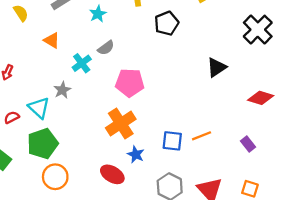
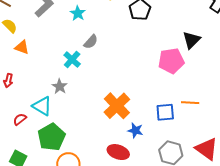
orange triangle: (52, 40) -> (22, 47), moved
pink pentagon: (130, 83) -> (171, 61), moved
orange line: (202, 136) -> (190, 103), turned 36

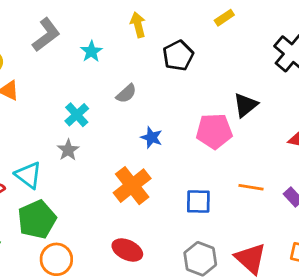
gray semicircle: (91, 42) -> (126, 94), moved
gray star: (60, 86) -> (68, 150), moved
orange line: (190, 103) -> (251, 187), moved
blue star: (135, 130) -> (152, 137), moved

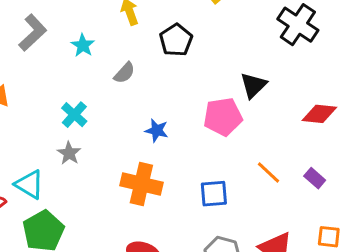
gray semicircle: (126, 94) -> (124, 73), moved
orange cross: (132, 186) -> (141, 184), turned -33
orange line: (251, 187) -> (268, 172), turned 40

